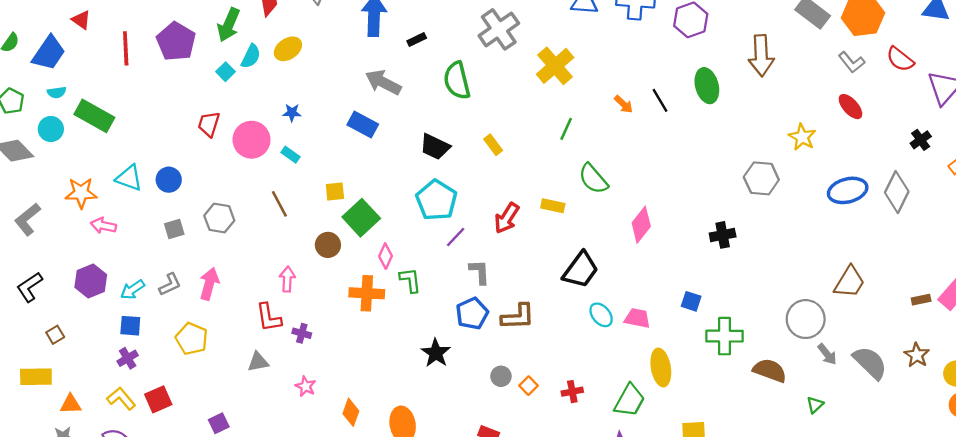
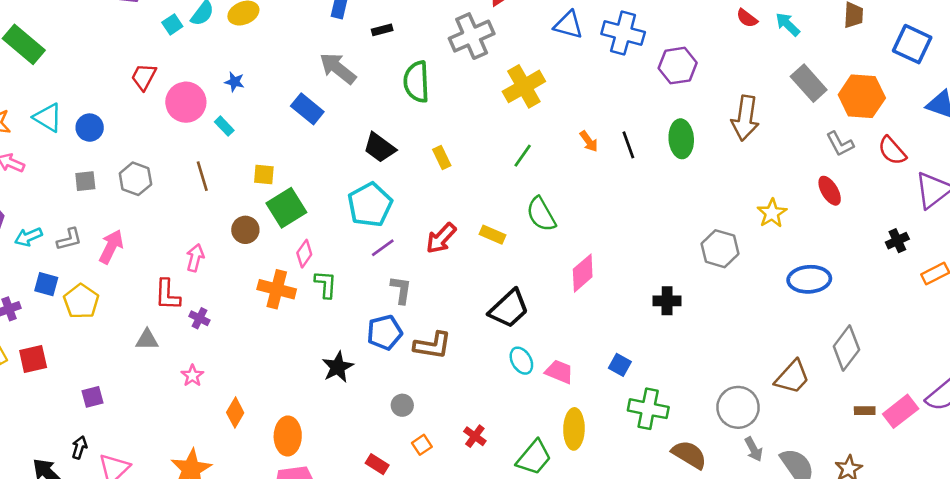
gray diamond: (897, 192) -> (846, 348), moved
blue square: (130, 326) -> (46, 284), moved
orange square: (529, 386) -> (422, 445), moved
red cross: (572, 392) -> (475, 436), turned 36

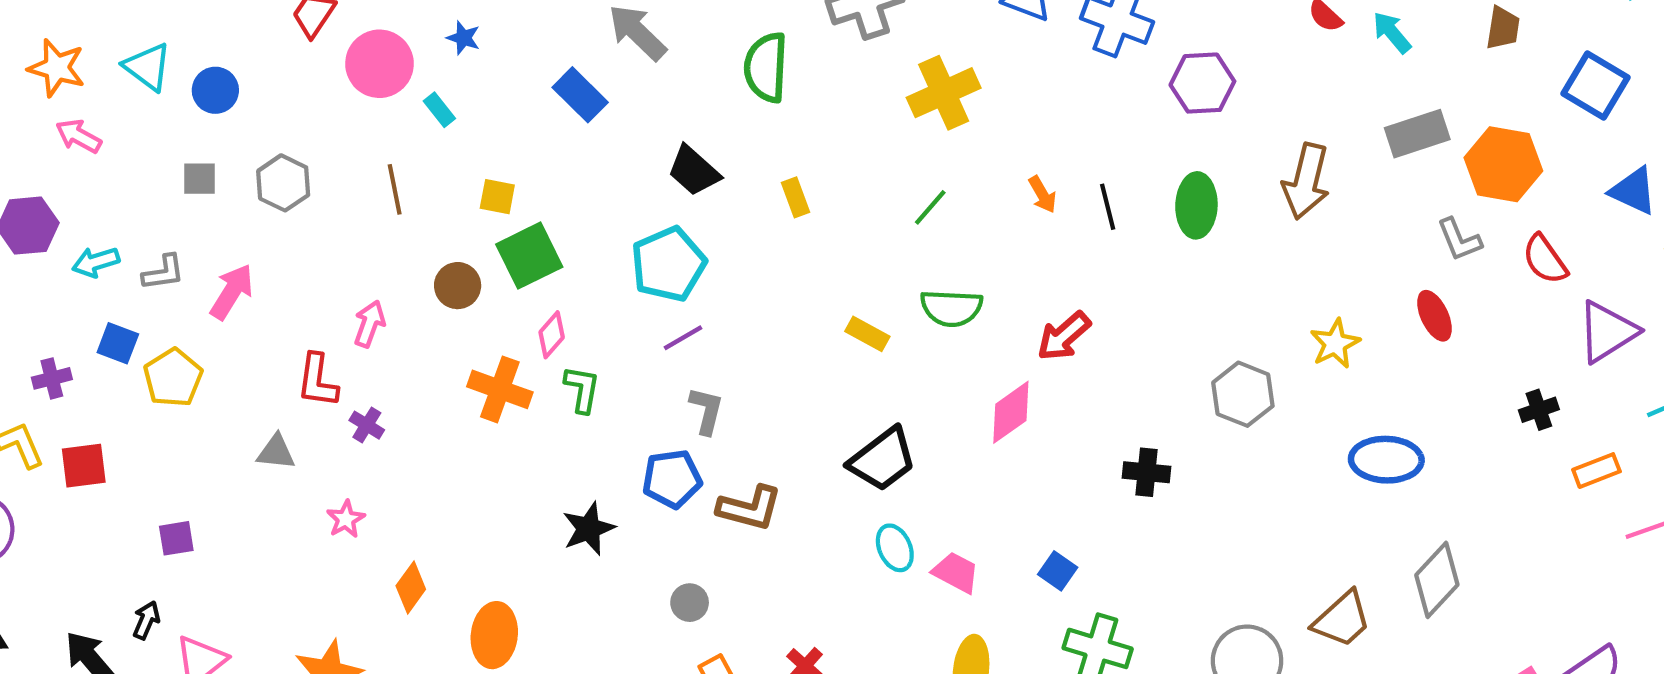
gray rectangle: (809, 83) -> (1417, 134), turned -72
green semicircle: (541, 214) -> (951, 308), turned -63
red arrow: (441, 238) -> (1064, 336), moved

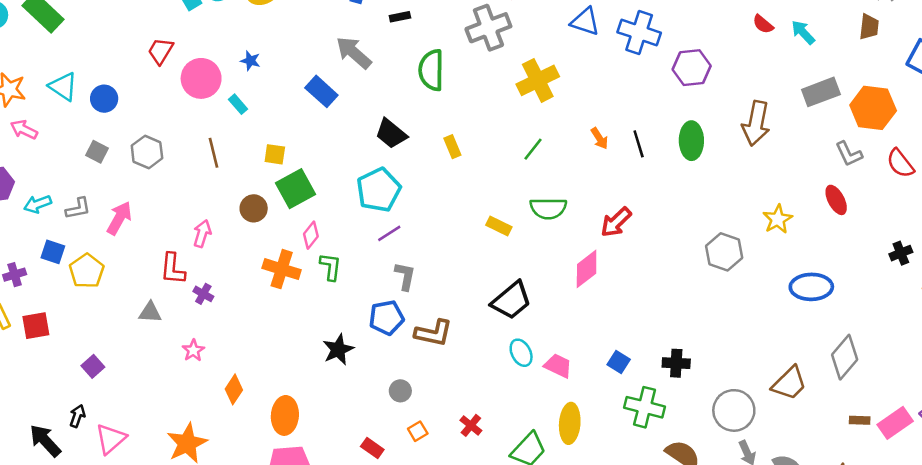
gray square: (200, 179) -> (97, 152), turned 30
black cross: (1147, 472) -> (676, 363), moved
purple square: (176, 538) -> (93, 366), turned -30

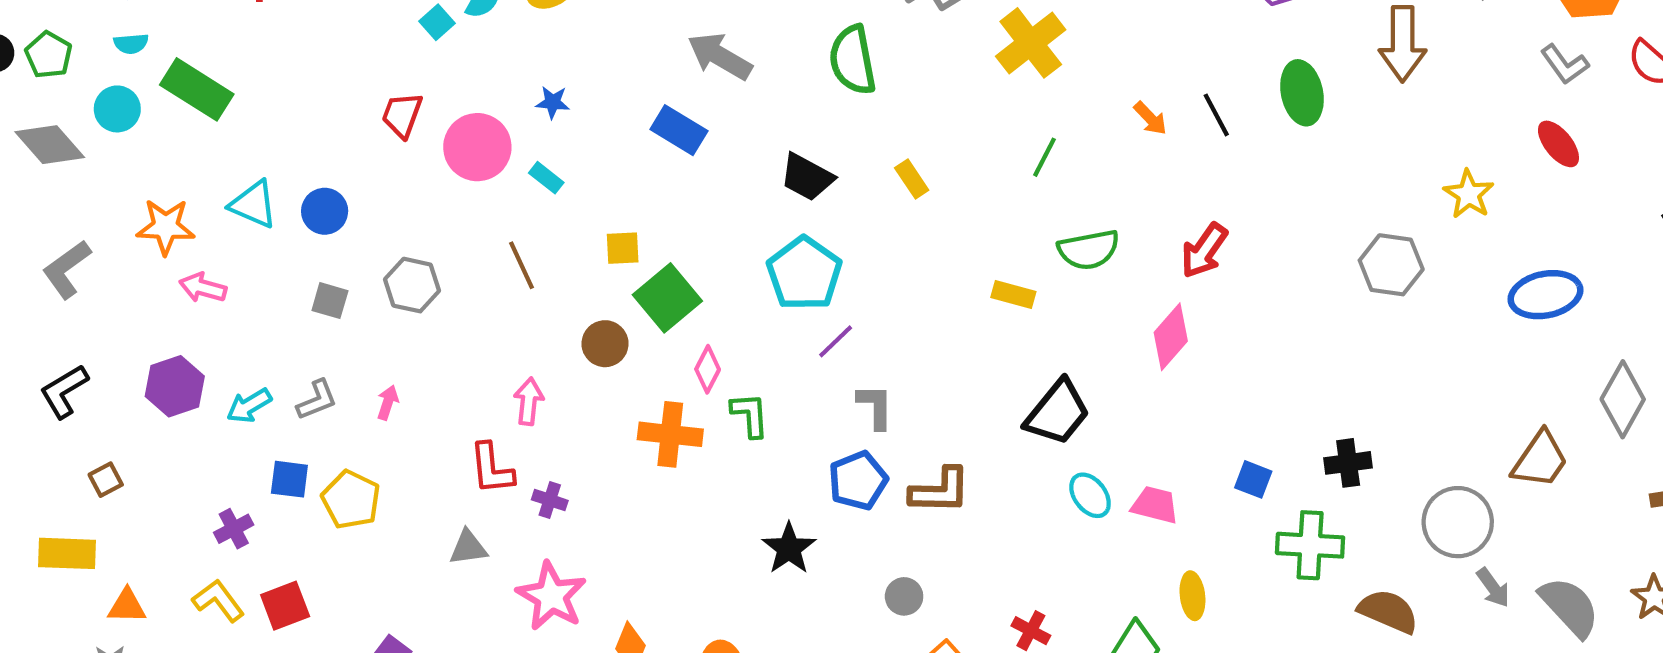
pink arrow: (119, 218) -> (388, 403), size x0.6
pink star: (193, 350) -> (551, 596), size x1.8
yellow ellipse: (570, 423) -> (1192, 596), size x0.7

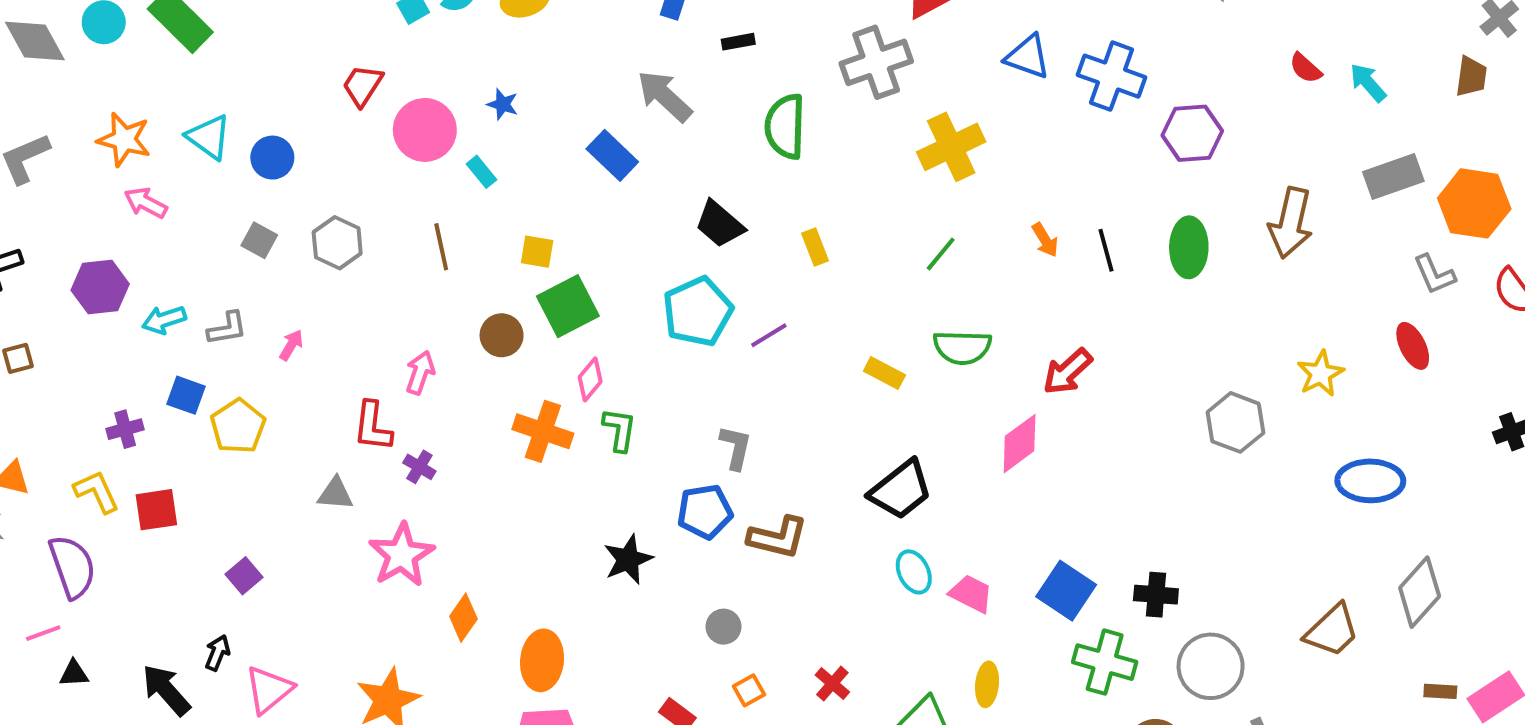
purple line: (836, 341) -> (769, 335), moved
blue square: (1253, 479) -> (1066, 591), size x1.6
gray circle: (1458, 522) -> (1211, 666), moved

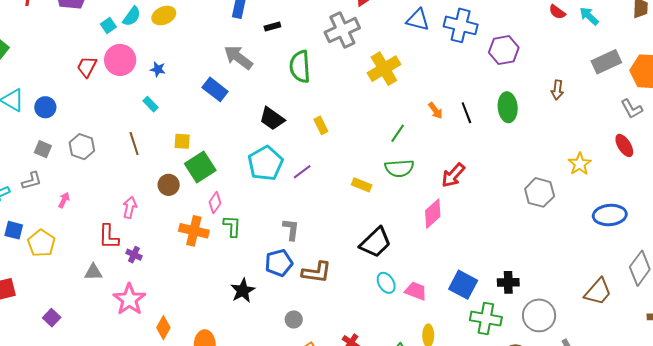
pink circle: (425, 130) -> (120, 60), moved
brown arrow: (1291, 223) -> (557, 90), size x0.6
green line: (941, 254) -> (398, 133), moved
gray L-shape: (227, 328) -> (32, 181), moved

